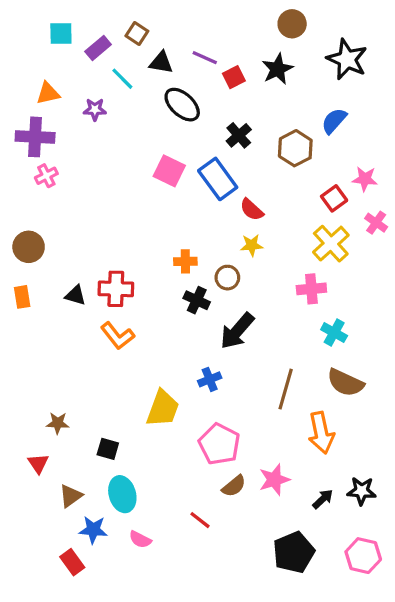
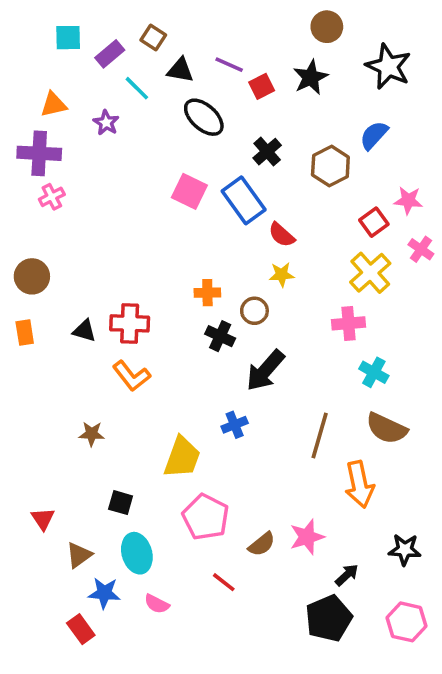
purple star: (95, 109) -> (106, 123), turned 30
brown star: (58, 423) -> (92, 434), moved
pink pentagon: (219, 444) -> (206, 517), moved
black arrow: (323, 499) -> (347, 575), moved

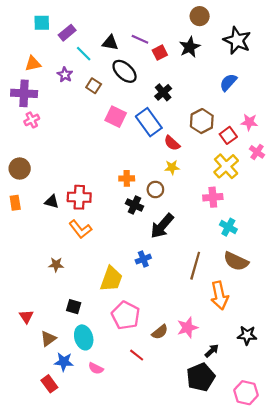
brown square: (153, 38) -> (94, 86), moved
brown hexagon: (330, 166) -> (202, 121), moved
pink hexagon: (406, 622) -> (246, 393), moved

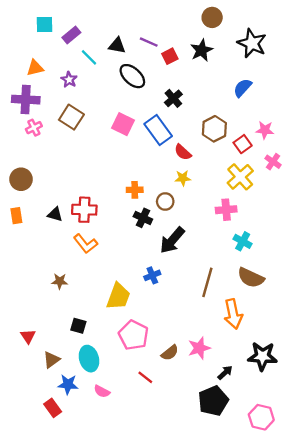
brown square: (94, 86) -> (71, 117), moved, size x1.5
black star: (247, 335) -> (262, 356), size x1.4

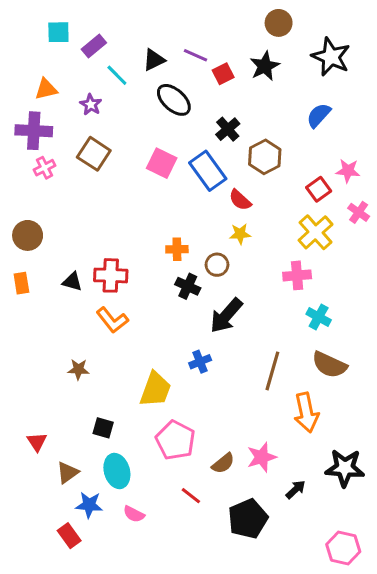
black triangle: (117, 46) -> (154, 60), turned -36
brown hexagon: (214, 129) -> (265, 157), moved
black pentagon: (213, 401) -> (248, 519), moved

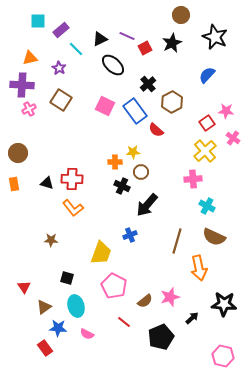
yellow star: (240, 234) -> (133, 152), moved

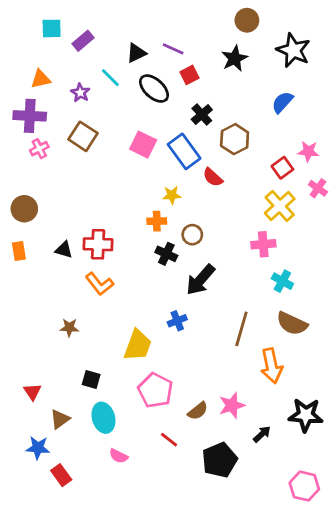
red square: (145, 48) -> (190, 75), moved
cyan line: (76, 49) -> (110, 78), moved
yellow star: (133, 152) -> (172, 195), moved
blue star: (58, 328) -> (38, 448), moved

